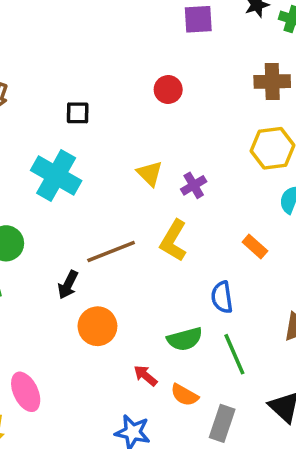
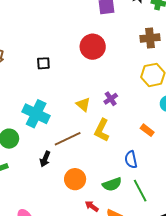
red circle: (168, 89) -> (93, 47), size x1.6
yellow triangle: (150, 174) -> (83, 104), moved
cyan cross: (56, 175) -> (36, 114), moved
orange circle: (97, 326) -> (75, 179), moved

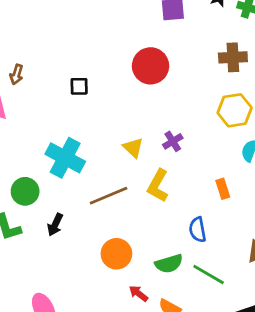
orange rectangle: (147, 130) -> (223, 189), turned 32
black arrow: (45, 159) -> (55, 225), moved
green line: (140, 191) -> (209, 275), turned -35

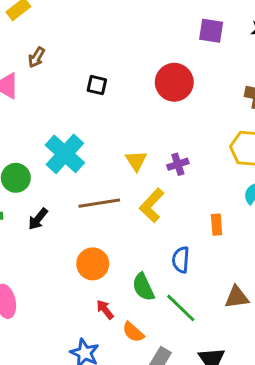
green semicircle: (169, 264) -> (143, 287), turned 68

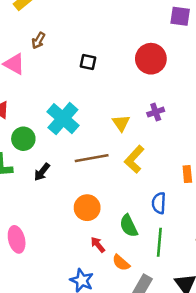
purple cross: (178, 164) -> (156, 112), moved
green line: (181, 308) -> (159, 242), turned 52

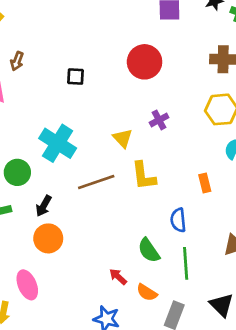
yellow L-shape: (134, 159) -> (144, 176), turned -40
orange circle: (87, 208) -> (48, 238), moved

